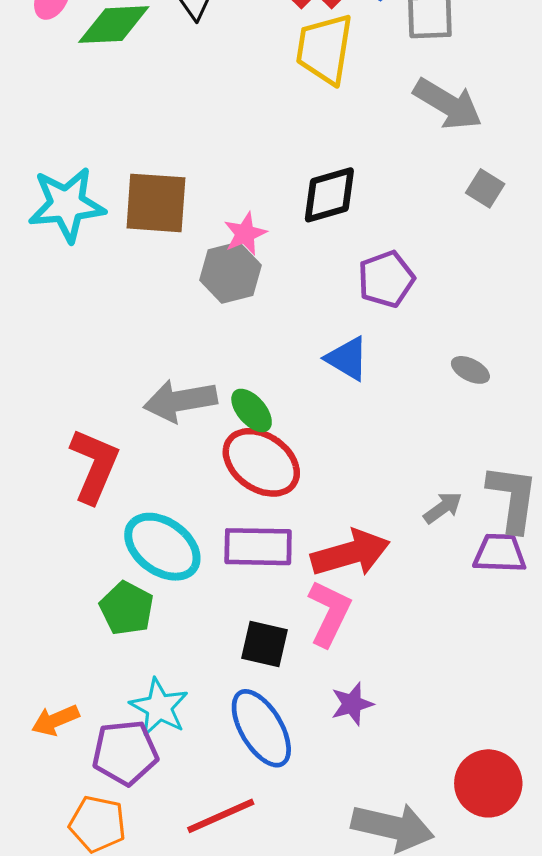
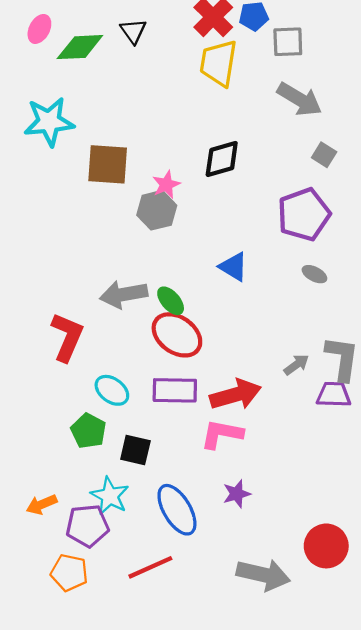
cyan star: (67, 205) -> (49, 122), moved
purple pentagon: (386, 279) -> (304, 214), moved, size x1.4
cyan ellipse: (162, 547) -> (112, 390), size x0.7
pink L-shape: (329, 613) -> (222, 434), turned -105
black square: (265, 644) -> (135, 450), moved

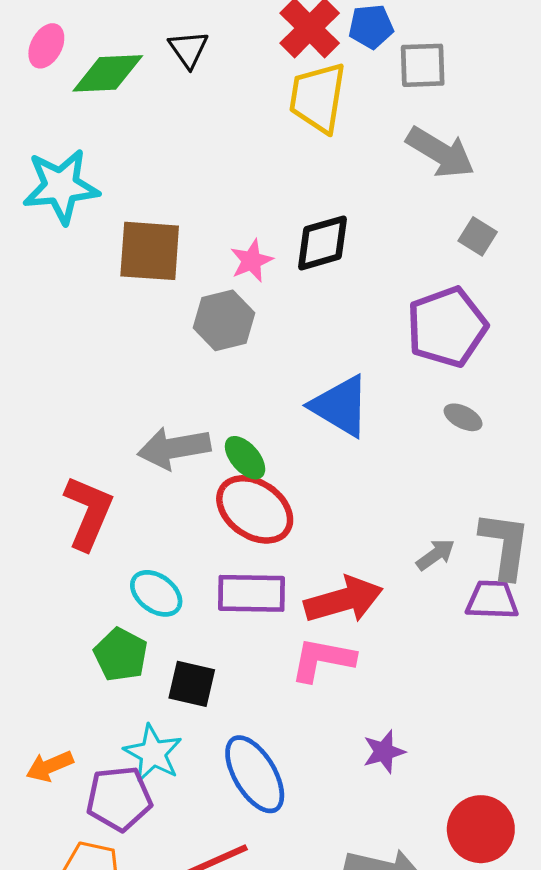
pink star: (166, 185) -> (251, 261), moved
blue triangle: (233, 267) -> (340, 406), size x1.4
purple star: (237, 494) -> (384, 752), moved

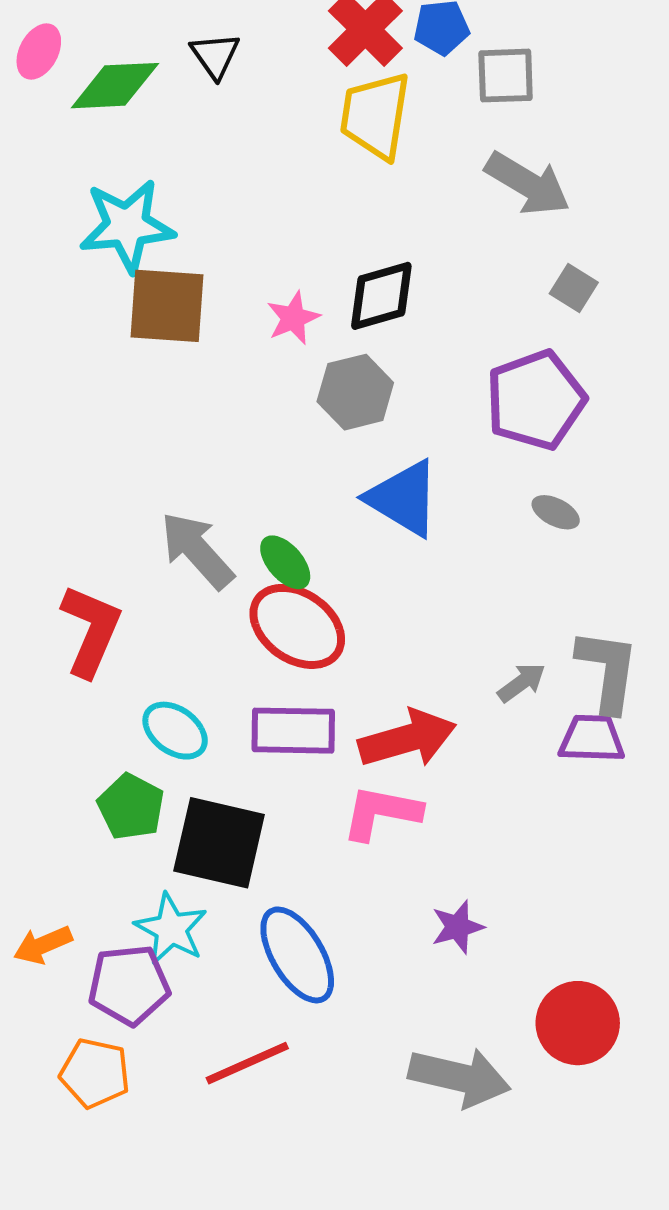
cyan star: (61, 186) -> (127, 226), moved
gray hexagon: (224, 320) -> (355, 392), moved
gray arrow: (174, 448) -> (197, 550), turned 58
black square: (192, 684) -> (219, 843), size x1.6

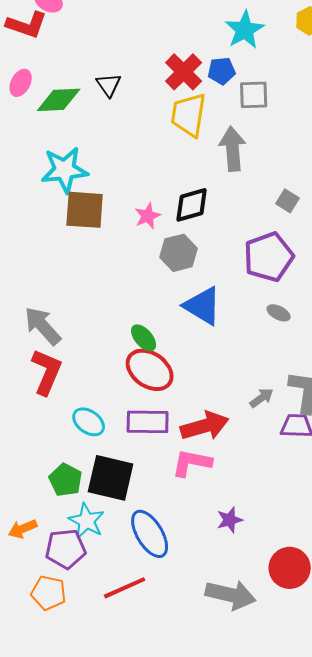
gray arrow: (528, 184) -> (233, 149), moved, turned -126
gray arrow: (197, 550) -> (43, 326), moved
green pentagon: (131, 807) -> (66, 480), moved

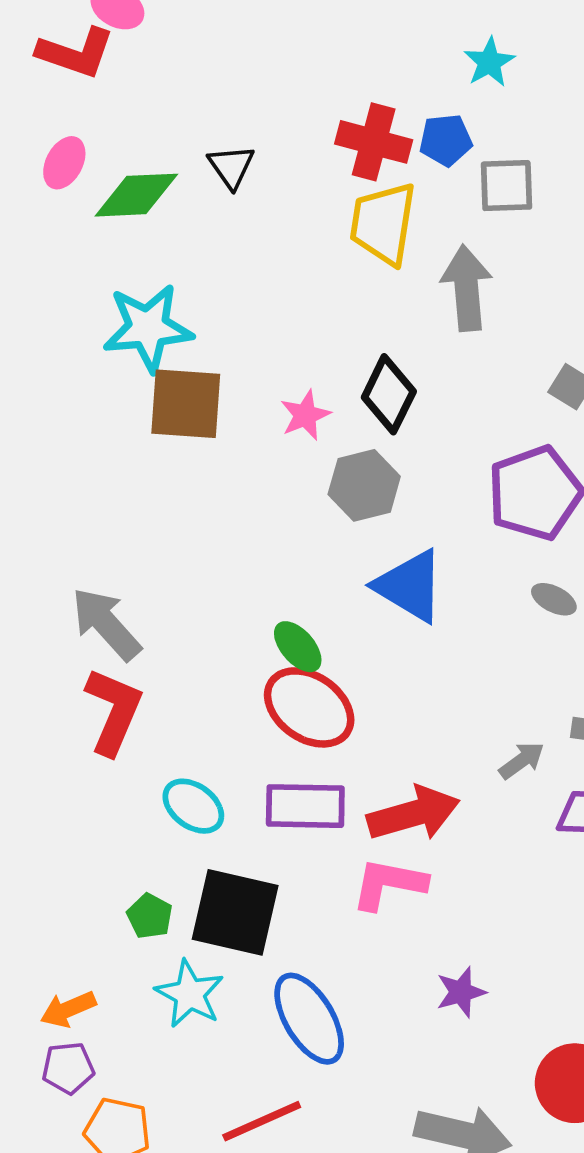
cyan star: (245, 30) -> (489, 62), size x0.7
red cross: (184, 72) -> (374, 142), turned -30
black diamond: (192, 205) -> (389, 394), turned -48
green pentagon: (66, 480) -> (150, 916), size x0.7
purple pentagon: (66, 549) -> (68, 1068), moved, size x0.7

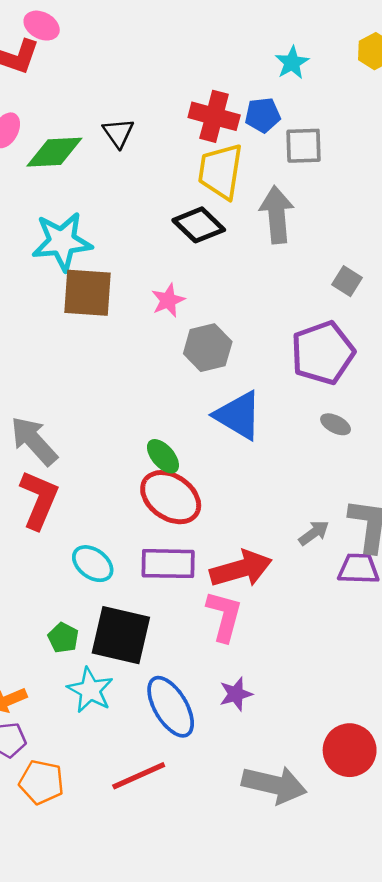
black diamond: (389, 394) -> (199, 225), moved, turned -72
pink L-shape: (389, 884) -> (224, 616), turned 94
purple star: (461, 992) -> (236, 694), moved

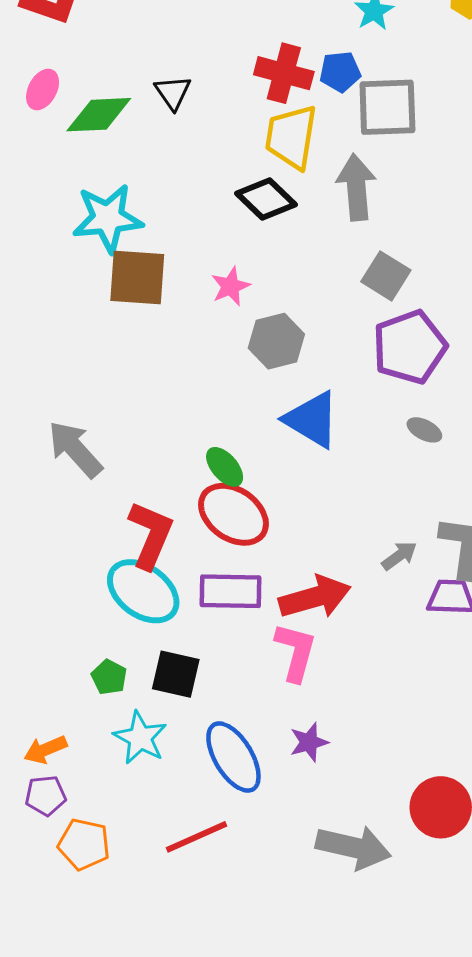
gray square: (304, 146) -> (387, 107), size x1.4
gray square: (347, 281) -> (386, 276), moved, size x1.4
red L-shape: (39, 500) -> (151, 535), moved
cyan ellipse: (93, 564) -> (143, 591), size x1.5
black square: (121, 635) -> (176, 674), size x0.7

